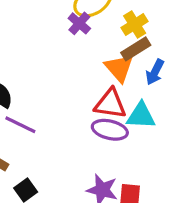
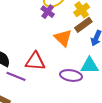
orange triangle: (119, 68) -> (63, 38), moved
red triangle: (110, 104) -> (35, 61), moved

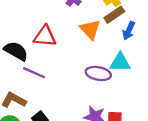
red triangle: (35, 61) -> (45, 36), moved

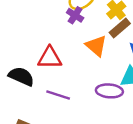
purple line: (34, 73) -> (58, 95), moved

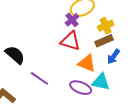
orange triangle: (96, 46) -> (87, 63), moved, turned -36
red triangle: (50, 58) -> (70, 41), moved

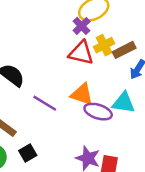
yellow cross: (106, 26) -> (104, 45), moved
orange triangle: (87, 63) -> (82, 94), moved

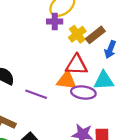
purple cross: (82, 26) -> (55, 22), turned -35
red triangle: (81, 53) -> (76, 65), moved

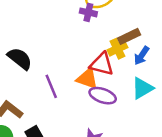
yellow cross: (77, 34) -> (117, 49), moved
cyan triangle: (104, 81) -> (142, 88), moved, turned -40
purple line: (36, 94) -> (51, 86), turned 35

